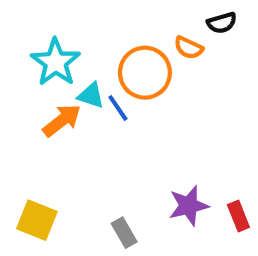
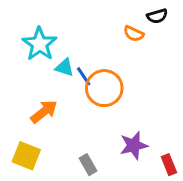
orange circle: (145, 73) -> (104, 88), moved
orange arrow: (62, 120) -> (44, 112), moved
red rectangle: (238, 216) -> (169, 165), moved

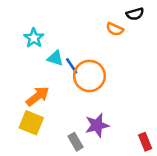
cyan star: (40, 44) -> (34, 38), size x0.7
purple star: (134, 145) -> (97, 125), moved
yellow square: (26, 156) -> (31, 123), moved

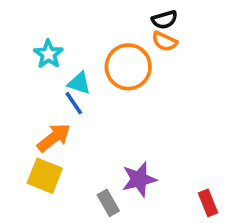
black semicircle: (135, 14) -> (164, 20), moved
blue line: (72, 66) -> (74, 103), moved
orange circle: (89, 76) -> (128, 67), moved

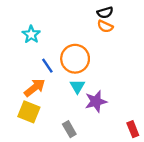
orange circle: (128, 67) -> (75, 59), moved
cyan triangle: (79, 83) -> (77, 86), moved, turned 42
purple star: (139, 179) -> (96, 101), moved

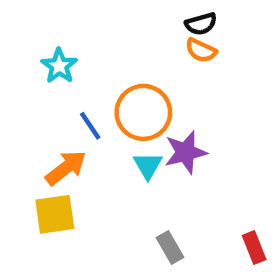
purple star: (96, 101) -> (185, 152), moved
yellow square: (29, 112) -> (55, 214), turned -30
gray rectangle: (69, 129) -> (170, 248), moved

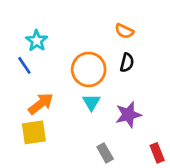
black semicircle: (201, 24) -> (127, 63), moved, turned -60
blue line: (90, 126) -> (24, 65), moved
purple star: (185, 152) -> (128, 115), moved

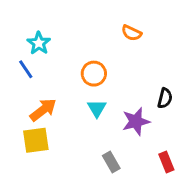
black semicircle: (127, 63) -> (165, 98), moved
orange circle: (89, 69) -> (94, 74), size x0.7

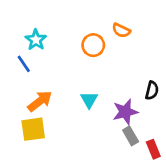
orange circle: (94, 74) -> (93, 45), moved
gray rectangle: (111, 162) -> (131, 136), moved

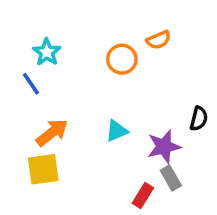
orange semicircle: (121, 30) -> (159, 40), turned -48
cyan triangle: (89, 100) -> (117, 131), turned 36
red rectangle: (153, 149) -> (143, 195), moved, turned 54

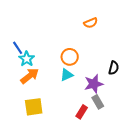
cyan star: (47, 52) -> (27, 59), moved
orange circle: (122, 59) -> (70, 57), moved
yellow square: (43, 169) -> (34, 107), moved

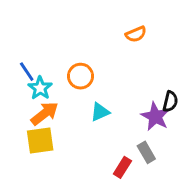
orange circle: (70, 57) -> (81, 76), moved
purple star: (94, 84) -> (155, 116), moved, turned -30
yellow square: (34, 107) -> (40, 140), moved

